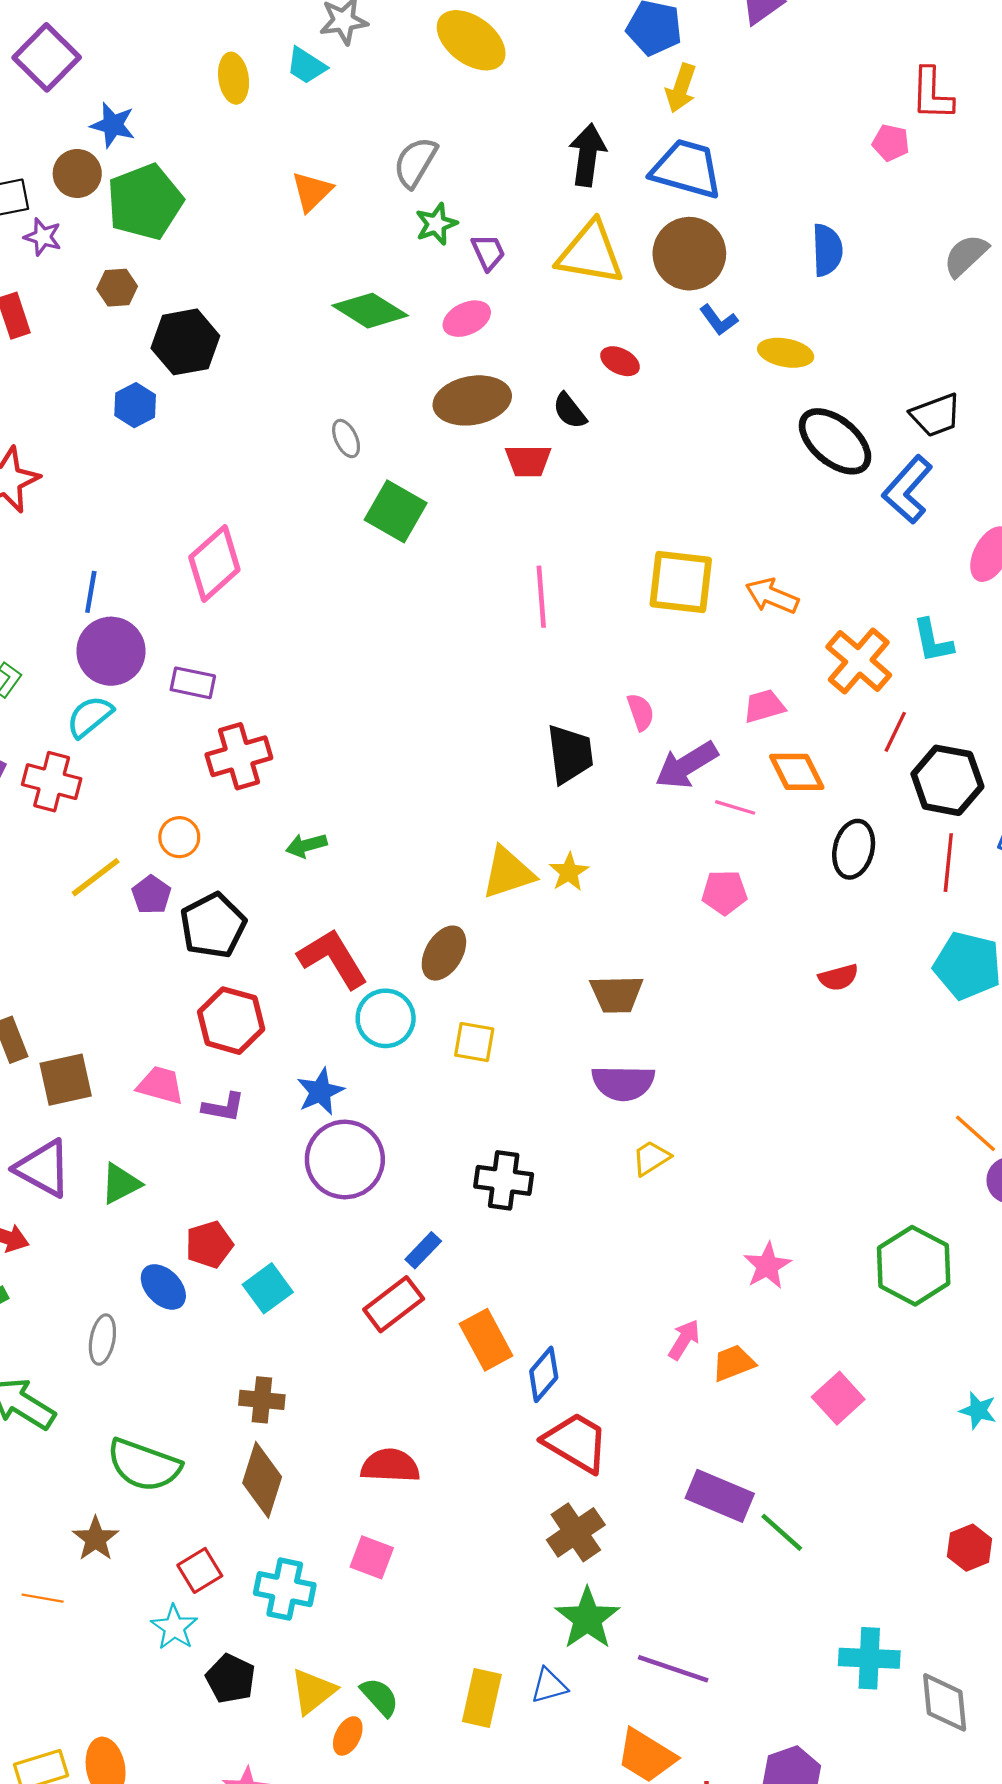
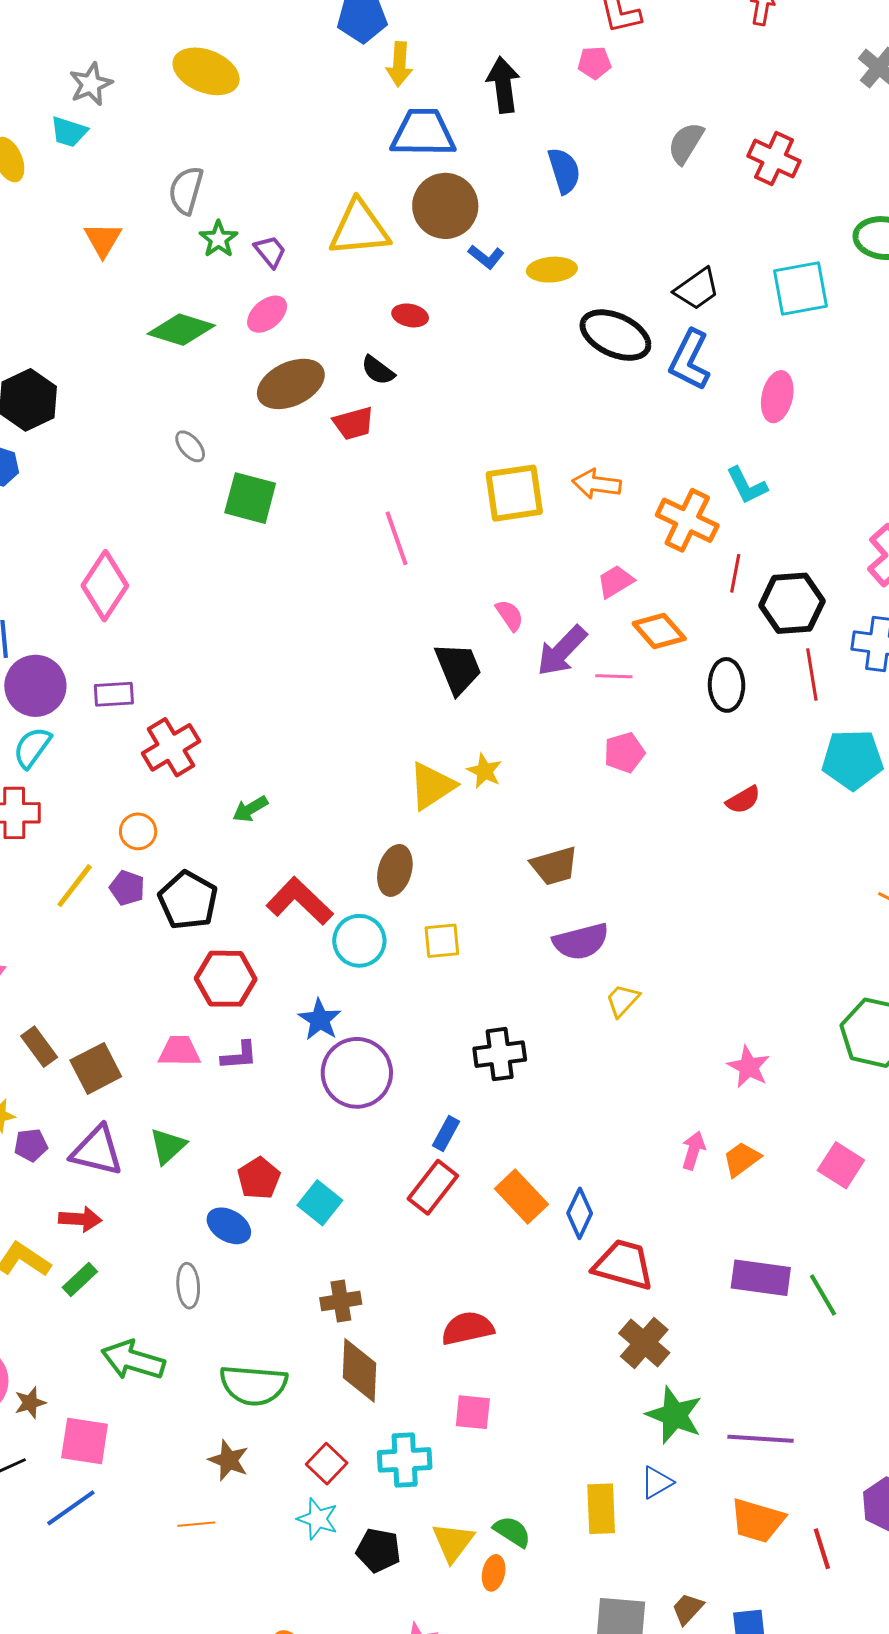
black arrow: (587, 155) -> (503, 85), moved
green line: (782, 1532) -> (823, 1295), turned 33

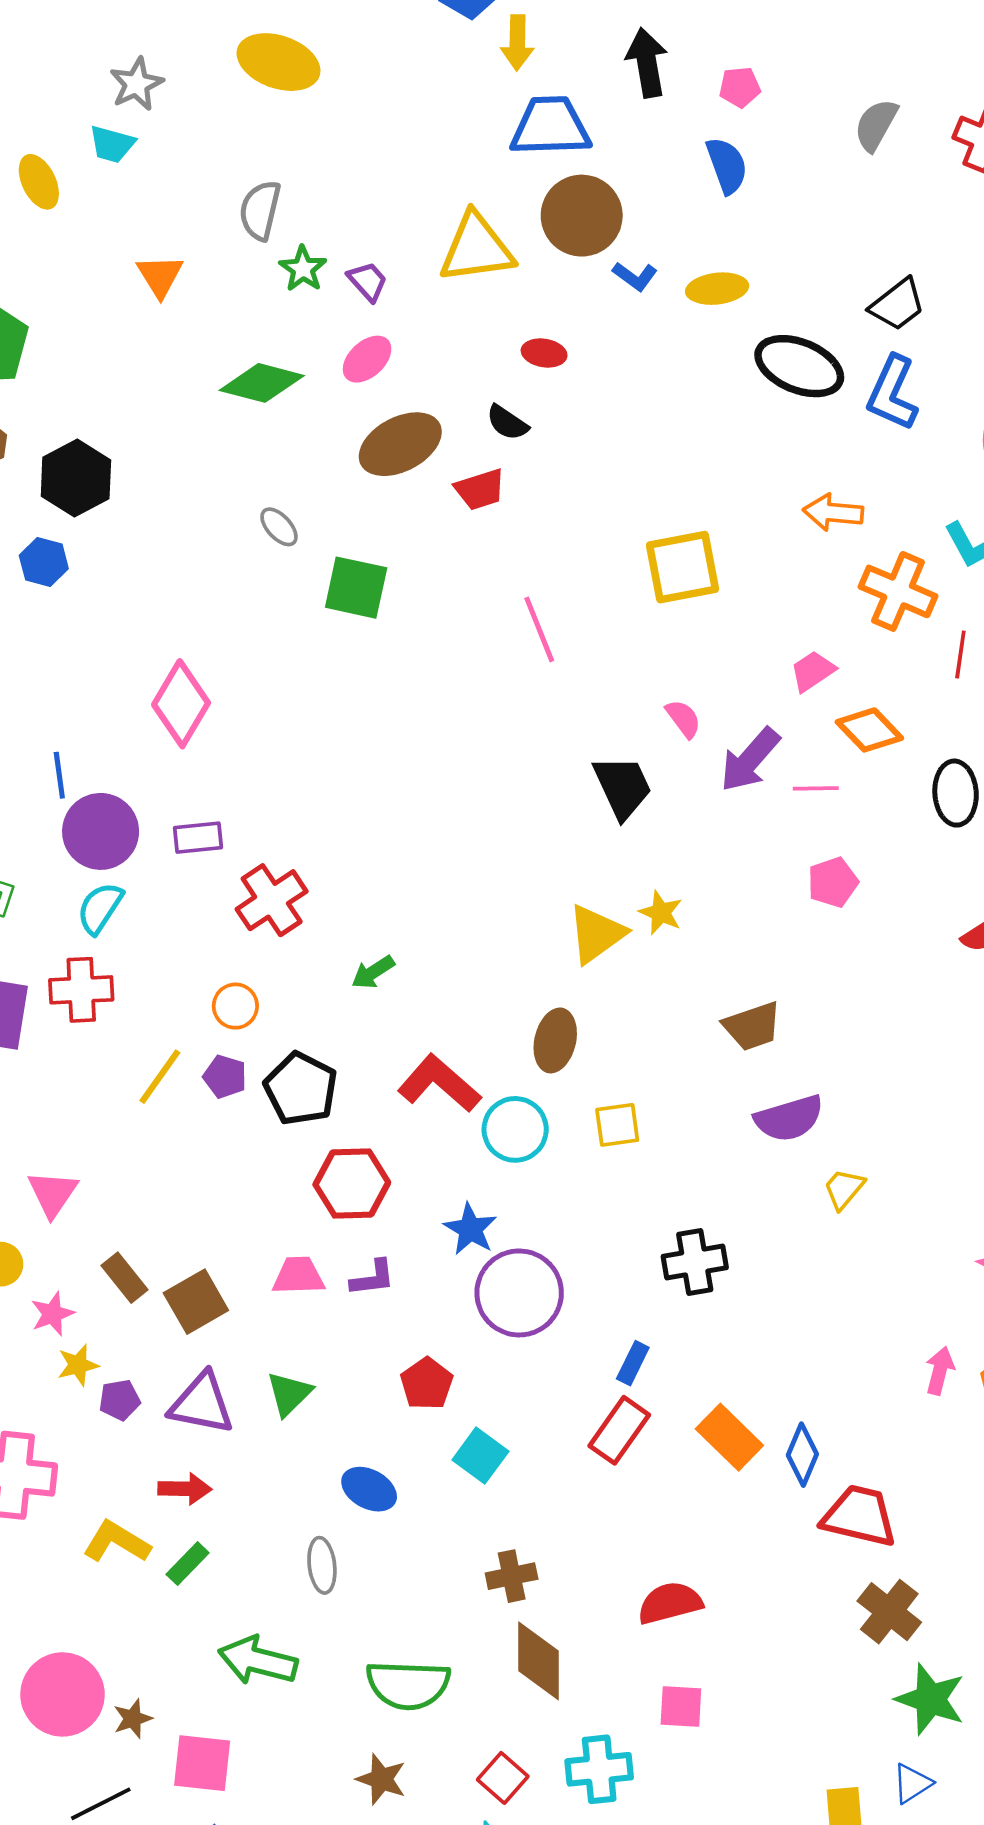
pink pentagon: (594, 63) -> (740, 87), moved
orange arrow: (597, 484) -> (833, 512), moved
red pentagon: (259, 1178) -> (427, 1384), moved

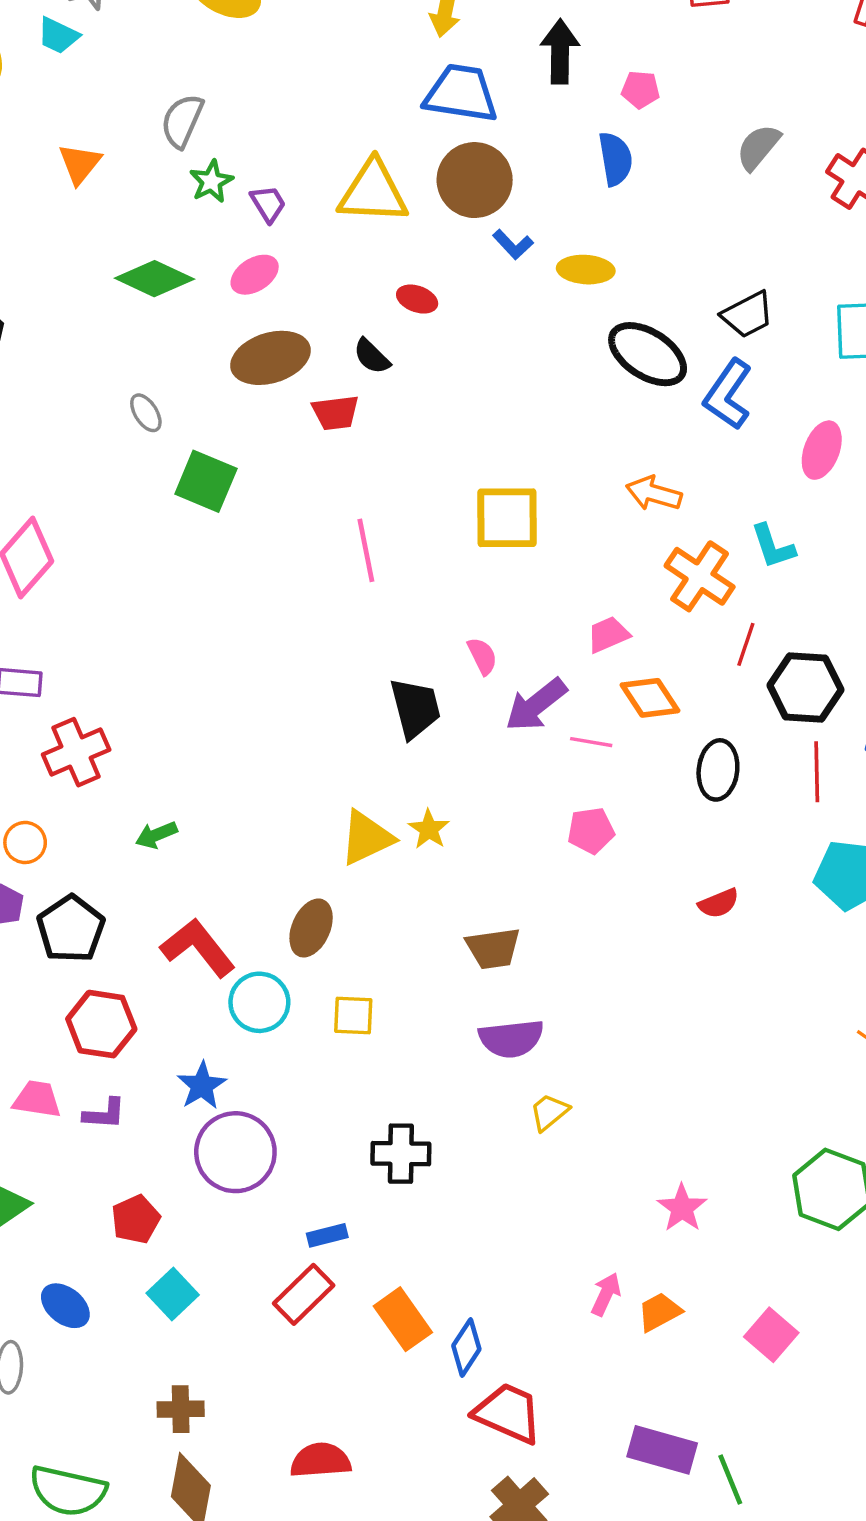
blue rectangle: (633, 1363) -> (327, 1235), turned 39

